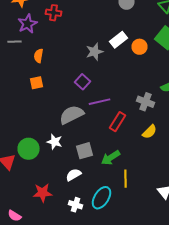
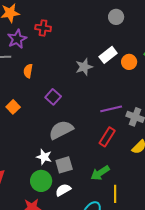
purple square: (82, 82) -> (53, 97), moved
orange square: (36, 83) -> (13, 107), moved, turned -32
purple line: (100, 102) -> (111, 109), moved
green circle: (28, 149) -> (41, 181), moved
gray square: (84, 151) -> (64, 165), moved

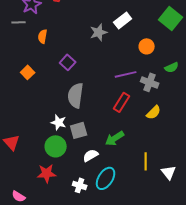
orange circle: (129, 62) -> (147, 46), moved
gray semicircle: (61, 130) -> (76, 95), turned -55
white semicircle: (63, 190) -> (91, 155), moved
yellow line: (115, 194) -> (146, 161), moved

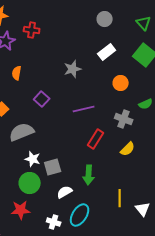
white rectangle: (123, 20) -> (107, 52), moved
purple line: (126, 74) -> (84, 109), moved
gray semicircle: (76, 95) -> (22, 132), moved, turned 60
green arrow: (115, 138) -> (89, 175), turned -54

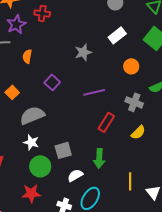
white star: (33, 159) -> (31, 142), moved

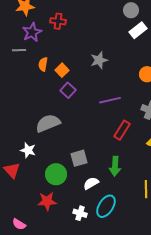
white rectangle: (117, 35) -> (138, 30), moved
orange square: (12, 92) -> (62, 70), moved
white star: (31, 142) -> (28, 150), moved

